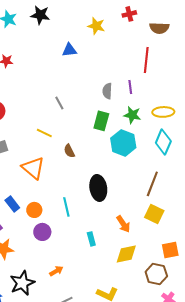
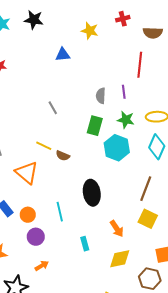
yellow line: (44, 133) -> (44, 146), moved
brown semicircle: (69, 151) -> (63, 156), turned -40
orange arrow: (56, 271) -> (42, 266), moved

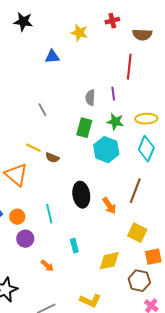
yellow square: (148, 219) -> (137, 233), moved
orange arrow: (117, 229) -> (109, 206), moved
orange arrow: (42, 266) -> (47, 266), moved, turned 72

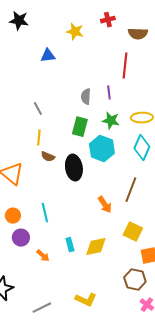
yellow line: (33, 148) -> (39, 138), moved, turned 70
black ellipse: (81, 195) -> (74, 168), moved
yellow diamond: (109, 261) -> (96, 247), moved
orange arrow: (47, 266) -> (43, 256), moved

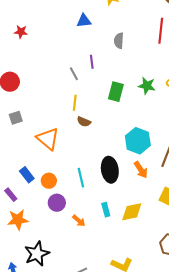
purple line: (109, 93) -> (92, 62), moved
gray semicircle: (86, 97) -> (119, 41), moved
cyan hexagon: (102, 149) -> (138, 141), moved
black ellipse: (74, 168) -> (110, 170), moved

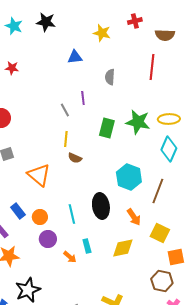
green star: (147, 86) -> (138, 122), size x1.4
orange arrow: (141, 170) -> (134, 217), moved
cyan rectangle: (106, 210) -> (87, 246), moved

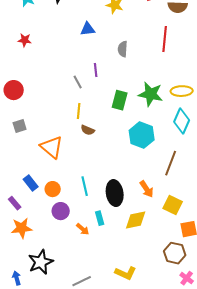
cyan hexagon: (129, 177) -> (142, 135), moved
black ellipse: (101, 206) -> (115, 193), moved

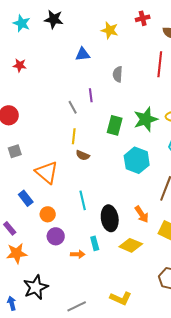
green star: (151, 94) -> (146, 119), turned -30
blue rectangle: (31, 183) -> (26, 198), moved
cyan line: (85, 186) -> (83, 200), moved
yellow diamond: (136, 220) -> (131, 245), turned 35
orange arrow: (83, 229) -> (78, 254), turned -40

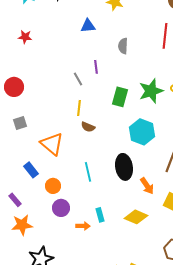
black ellipse: (110, 218) -> (124, 167), moved

